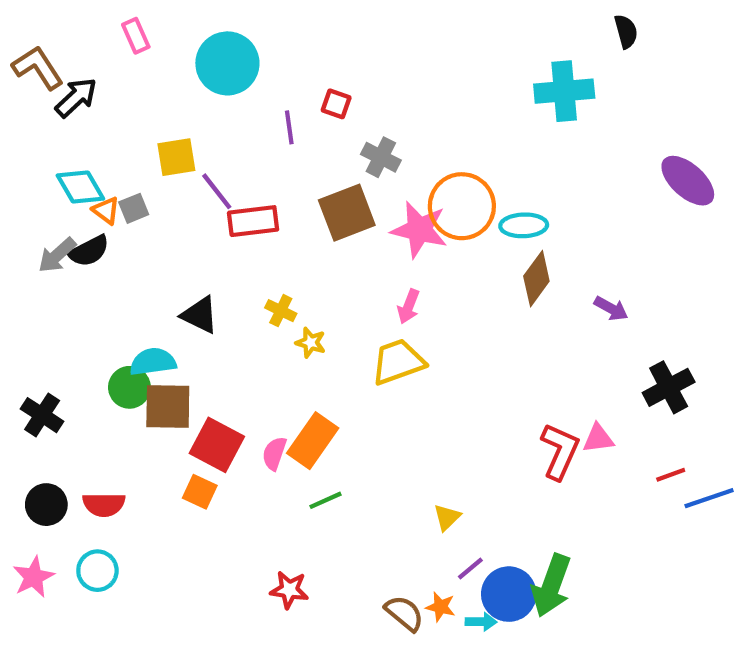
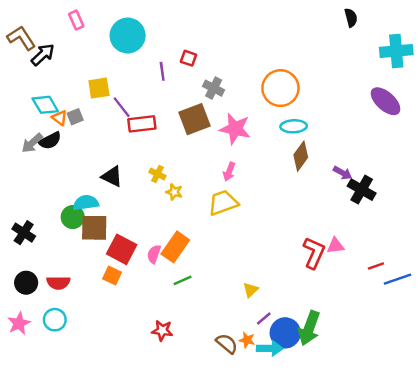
cyan cross: (564, 91) -> (396, 51), moved
orange circle: (462, 206) -> (280, 88), moved
black cross: (669, 387) -> (362, 190), moved, turned -32
cyan arrow: (481, 622) -> (270, 348), size x1.5

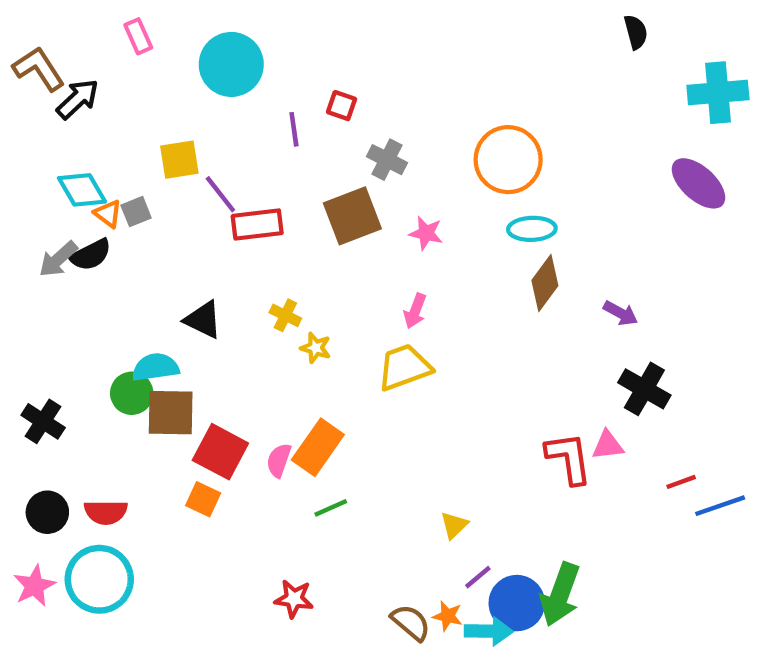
pink star: (235, 129) -> (426, 233), size x0.6
black cross: (362, 190) -> (644, 389), moved
red L-shape: (314, 253) -> (569, 458), turned -32
cyan circle: (55, 320) -> (99, 579), size x1.6

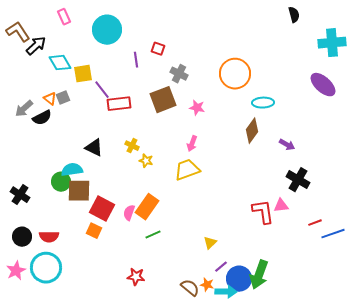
cyan diamond: (82, 190) -> (60, 63), moved
cyan ellipse: (532, 229) -> (263, 103), moved
gray arrow: (58, 259) -> (24, 109), moved

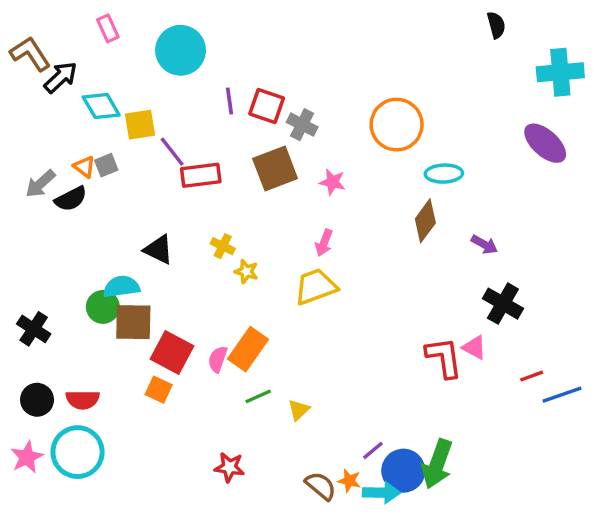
red square: (158, 49) -> (267, 106), moved, size x1.5
pink triangle: (281, 206) -> (474, 347), turned 35
yellow triangle: (210, 243) -> (299, 410), moved

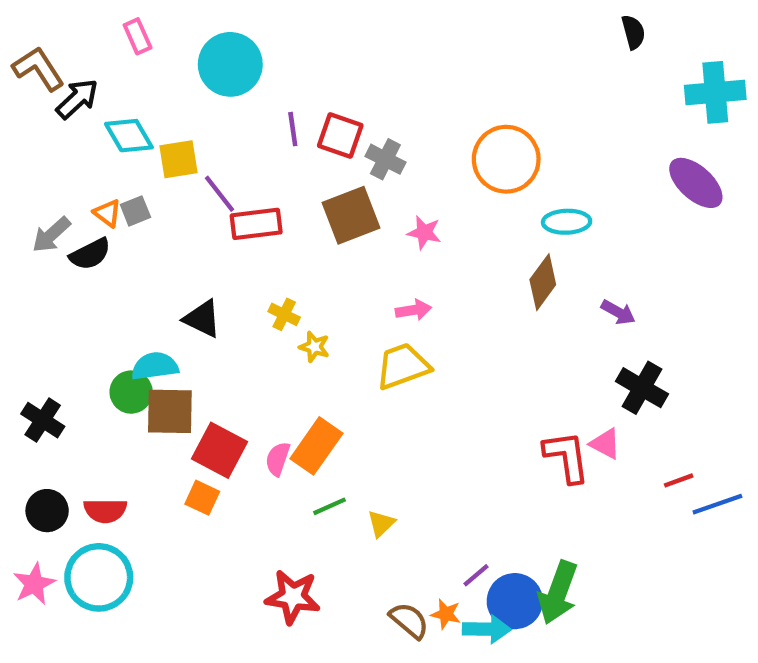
pink arrow: (324, 243) -> (413, 310), turned -120
red star: (229, 467) -> (293, 597), size x1.4

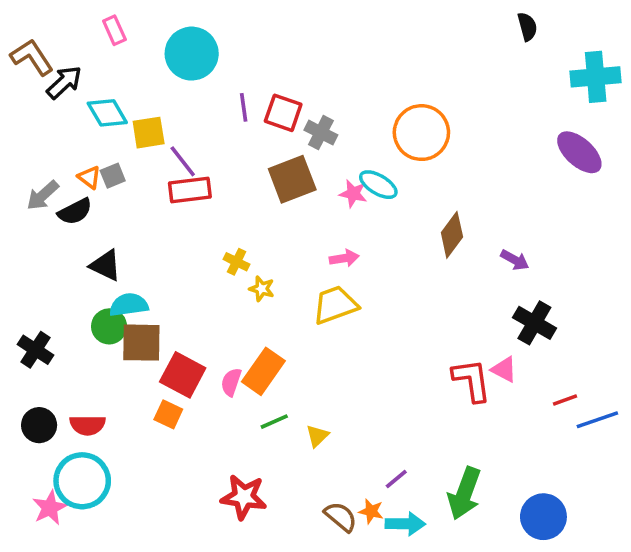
cyan ellipse: (567, 222) -> (378, 185), moved, turned 33
red rectangle: (256, 224) -> (190, 190), moved
black triangle: (202, 319) -> (105, 265), moved
pink star: (34, 584) -> (50, 508), moved
blue circle: (515, 601) -> (543, 517), moved

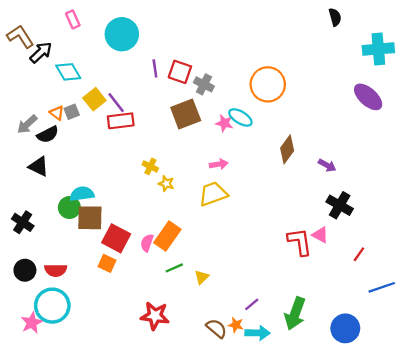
yellow square: (149, 133) -> (94, 99), moved, turned -30
black triangle: (105, 265) -> (39, 166), moved
red line: (565, 400) -> (359, 254), turned -35
blue line: (597, 420) -> (382, 287), moved

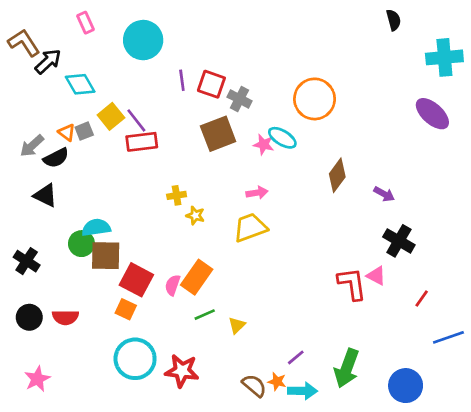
yellow cross: (150, 166) -> (177, 195), turned -35
cyan circle: (52, 306) -> (135, 359), moved

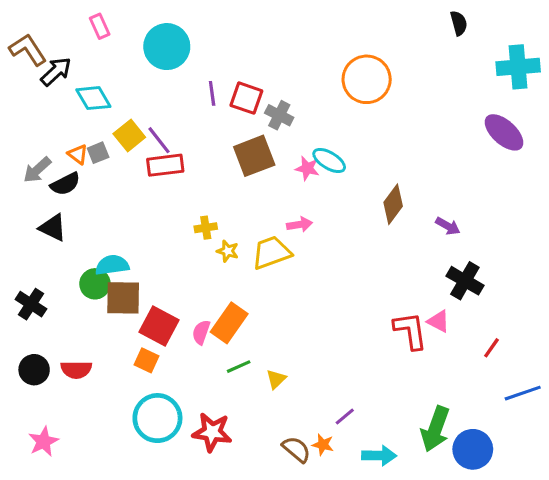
orange circle: (315, 99) -> (367, 79), moved
yellow trapezoid: (250, 228) -> (271, 253), moved
green arrow: (347, 368) -> (435, 429), moved
cyan arrow: (302, 391) -> (379, 456), moved

